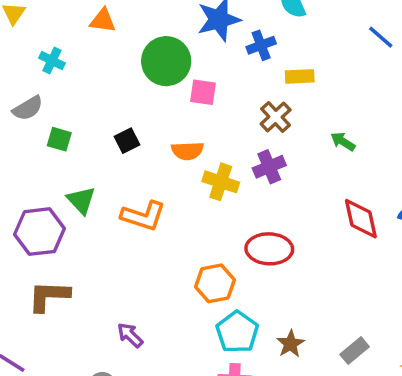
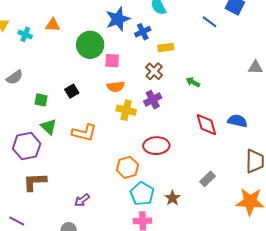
cyan cross: (52, 61) -> (25, 34), moved
green square: (59, 139) -> (41, 100), moved
orange semicircle: (187, 151) -> (116, 87), moved
purple arrow: (130, 335) -> (82, 200), turned -77
gray rectangle: (355, 351) -> (208, 179), moved

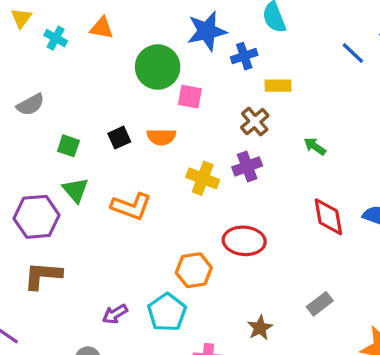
orange semicircle: (116, 87) -> (161, 137), moved
cyan pentagon: (142, 194) -> (167, 312), moved

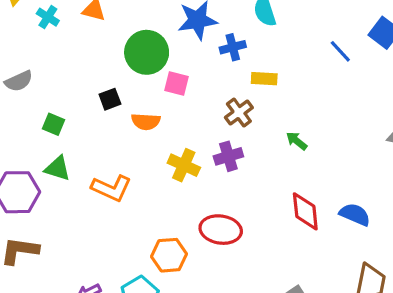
black square: (119, 138) -> (110, 99), moved
green triangle: (75, 190) -> (58, 168), turned -36

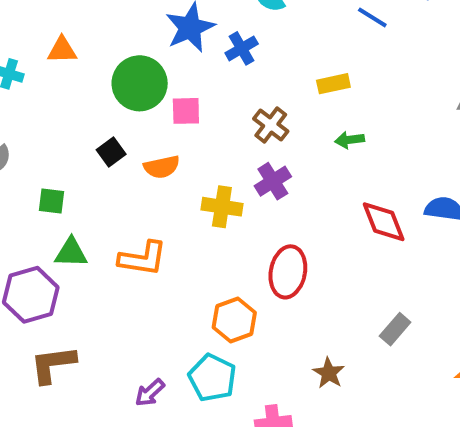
yellow rectangle: (264, 79) -> (333, 84), moved
green arrow: (297, 141) -> (350, 140), turned -30
red ellipse: (221, 230) -> (288, 272), turned -72

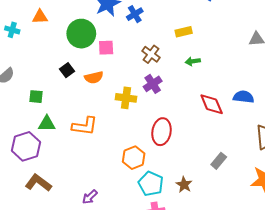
brown L-shape: (53, 364) -> (38, 183), turned 45
cyan pentagon: (212, 378) -> (151, 184), moved

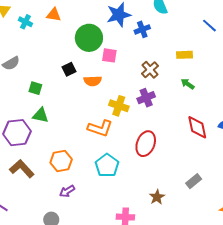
green arrow: (193, 61) -> (188, 84), turned 32
orange L-shape: (85, 126) -> (100, 128), moved
orange hexagon: (134, 158) -> (61, 161), moved
cyan pentagon: (151, 184) -> (107, 165), moved

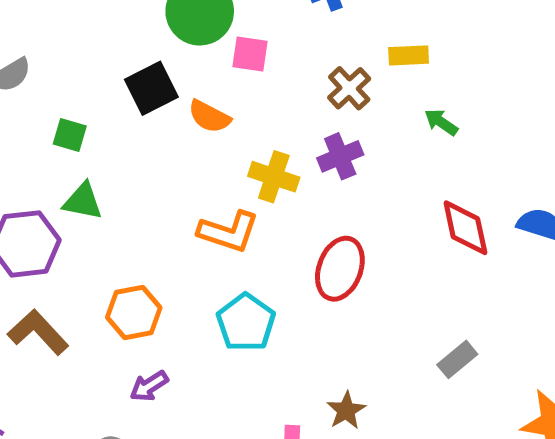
yellow rectangle: (184, 55) -> (409, 55), moved
black square: (69, 69) -> (151, 88), size x1.5
orange semicircle: (93, 81) -> (209, 117), turned 30
brown star: (157, 197) -> (346, 410), moved

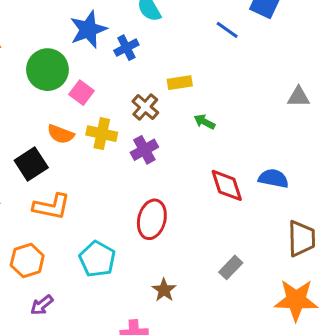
pink square: (250, 54) -> (81, 93), turned 35
black square: (151, 88) -> (31, 164), moved
yellow cross: (274, 177) -> (102, 134), moved
orange L-shape: (228, 232) -> (52, 207), moved
brown star: (346, 410) -> (164, 290), moved

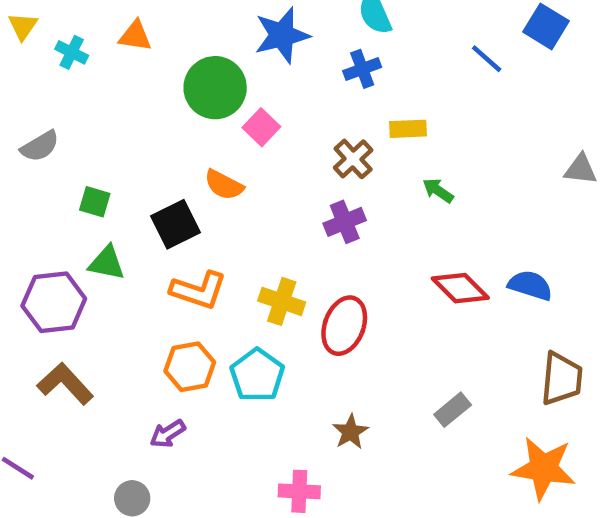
blue cross: (126, 48) -> (362, 69), moved
yellow cross: (102, 134) -> (282, 301), moved
red diamond: (227, 185) -> (460, 288), turned -33
orange hexagon: (27, 261) -> (190, 367), moved

